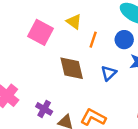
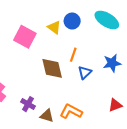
orange line: (93, 40) -> (73, 55), moved
blue circle: (124, 40) -> (72, 21), moved

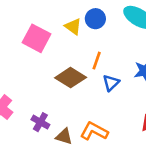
brown diamond: (52, 68) -> (71, 78), turned -45

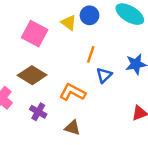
brown diamond: (71, 78) -> (32, 75), moved
orange L-shape: (94, 131) -> (72, 92), moved
brown triangle: (64, 136) -> (72, 128), moved

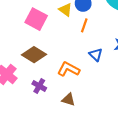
orange line: (91, 54) -> (84, 25), moved
blue triangle: (104, 75) -> (96, 55), turned -32

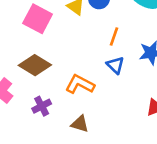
orange line: (84, 25) -> (114, 36), moved
purple cross: (39, 86) -> (42, 106), turned 32

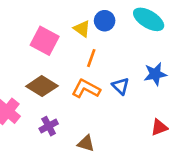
orange line: (114, 36) -> (91, 58), moved
orange L-shape: (80, 84) -> (86, 89), moved

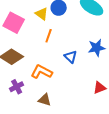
orange L-shape: (86, 89) -> (42, 72), moved

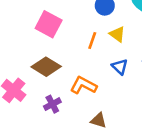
yellow triangle: (42, 14) -> (117, 34), moved
brown triangle: (45, 100) -> (98, 120), moved

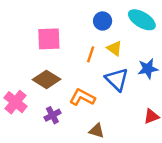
pink square: (49, 24) -> (49, 39), turned -30
blue triangle: (120, 67) -> (117, 79), size x1.5

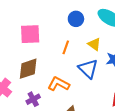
yellow triangle: (114, 48) -> (94, 44), moved
brown diamond: (46, 79) -> (28, 69), turned -50

